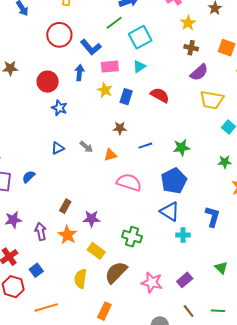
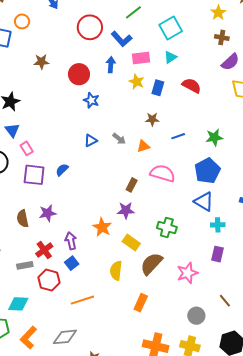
green line: (114, 23) -> (133, 12), moved
brown rectangle: (65, 206) -> (132, 185), moved
purple arrow: (41, 231) -> (71, 241), moved
purple rectangle: (185, 280) -> (217, 254), moved, turned -35
pink star: (152, 282) -> (187, 273), turned -30

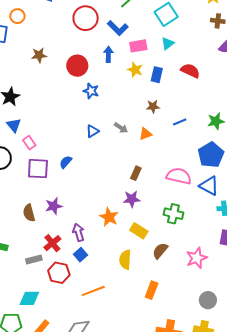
pink semicircle: (163, 173) -> (179, 176), moved
brown semicircle: (151, 264) -> (160, 251), size x0.7

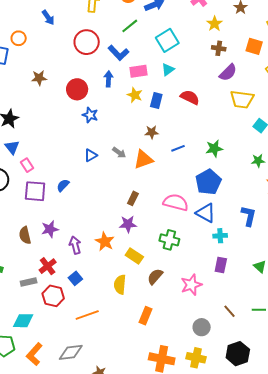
orange triangle: (145, 134) -> (143, 159), size x1.5
purple arrow: (78, 232) -> (75, 245), moved

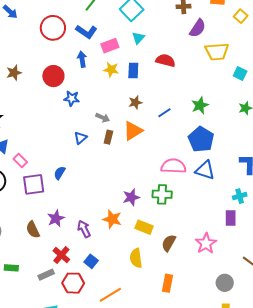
gray arrow: (119, 153) -> (103, 118), moved
brown rectangle: (133, 198) -> (108, 137), moved
cyan cross: (220, 236) -> (240, 196), moved
green cross: (169, 240) -> (162, 194), moved

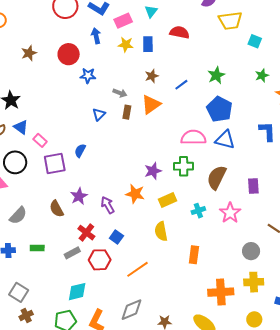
cyan cross: (240, 196) -> (198, 211), moved
yellow rectangle: (144, 227) -> (167, 200), turned -42
brown semicircle: (169, 243) -> (217, 177), moved, size x1.4

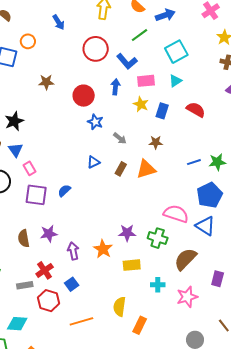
blue line: (181, 85) -> (194, 162), moved
gray arrow: (120, 93) -> (120, 138), moved
yellow semicircle: (161, 231) -> (120, 307), moved

